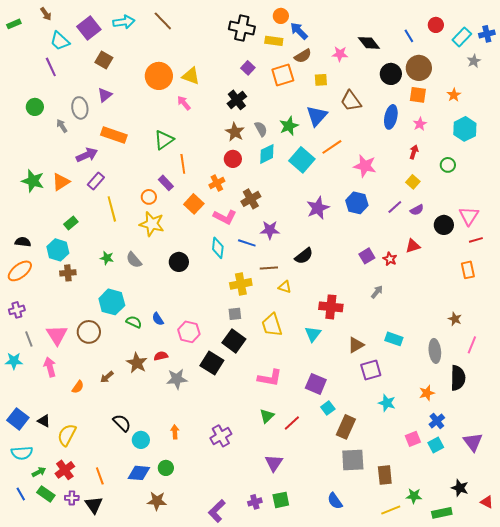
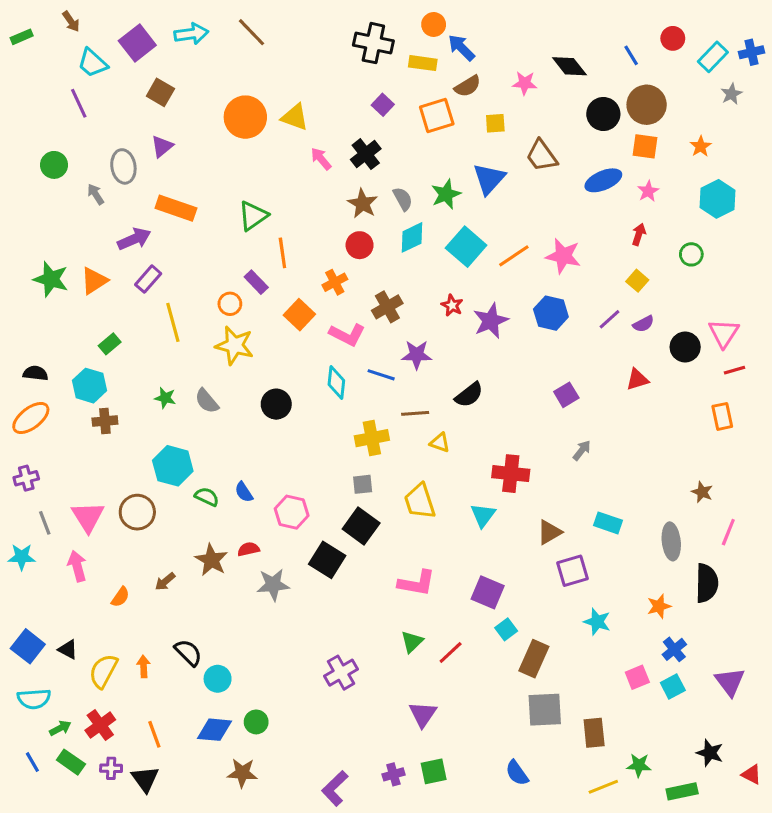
pink arrow: (184, 103) -> (321, 159), moved
blue ellipse: (391, 117) -> (603, 180), turned 55
orange line: (332, 147) -> (514, 256), moved
red star: (390, 259) -> (452, 305), moved
orange arrow: (175, 432) -> (144, 666), moved

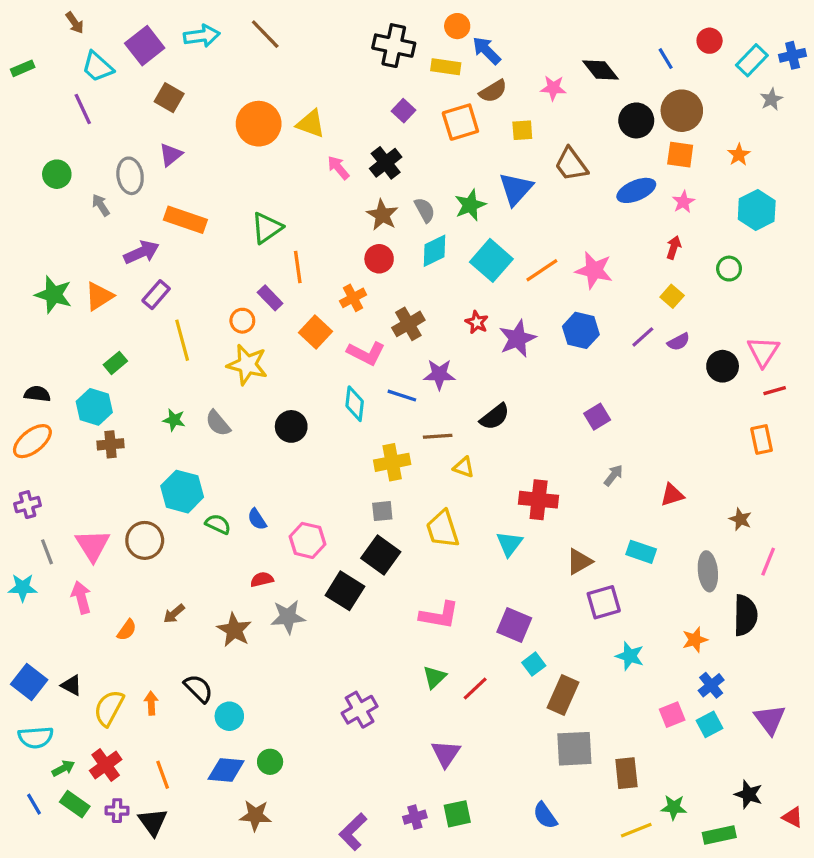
green rectangle: (22, 37) -> (23, 68), moved
red triangle: (637, 379) -> (672, 495), moved
brown star: (211, 560) -> (234, 630), moved

